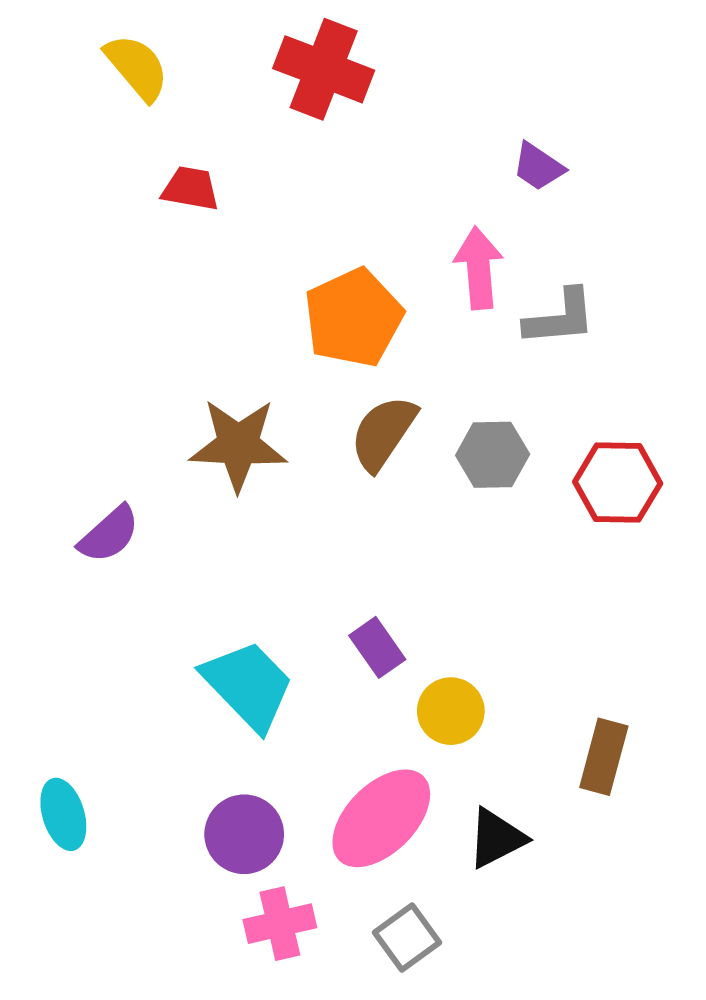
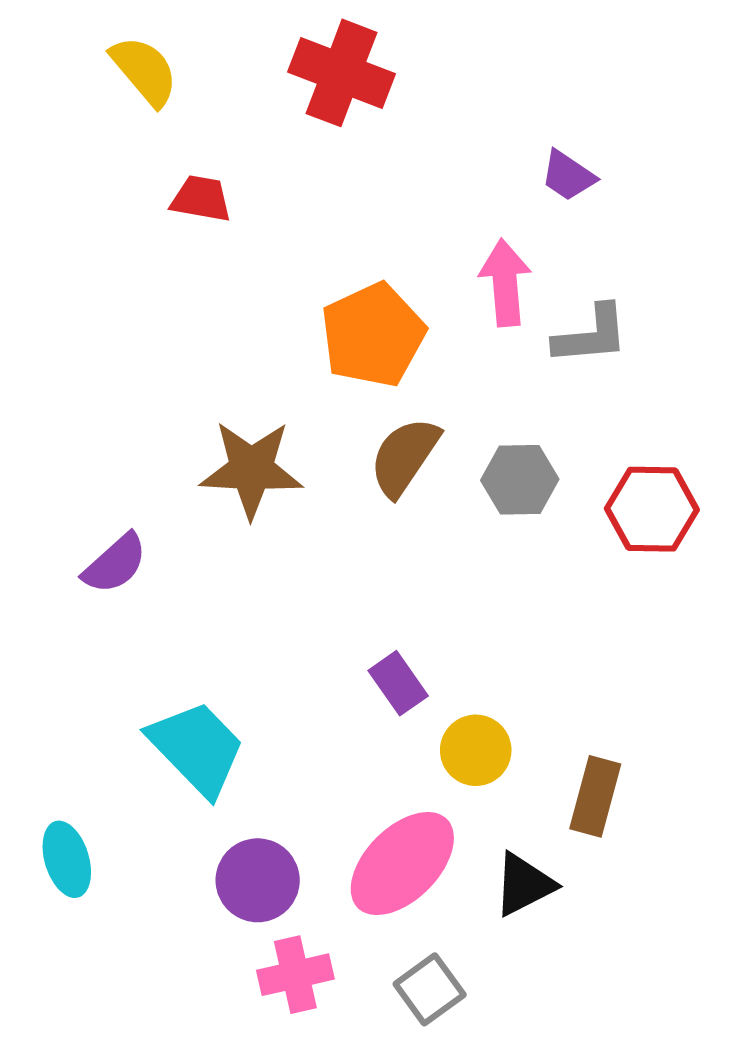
cyan trapezoid: (248, 685) -> (197, 748), moved
brown rectangle: (604, 757) -> (595, 796), moved

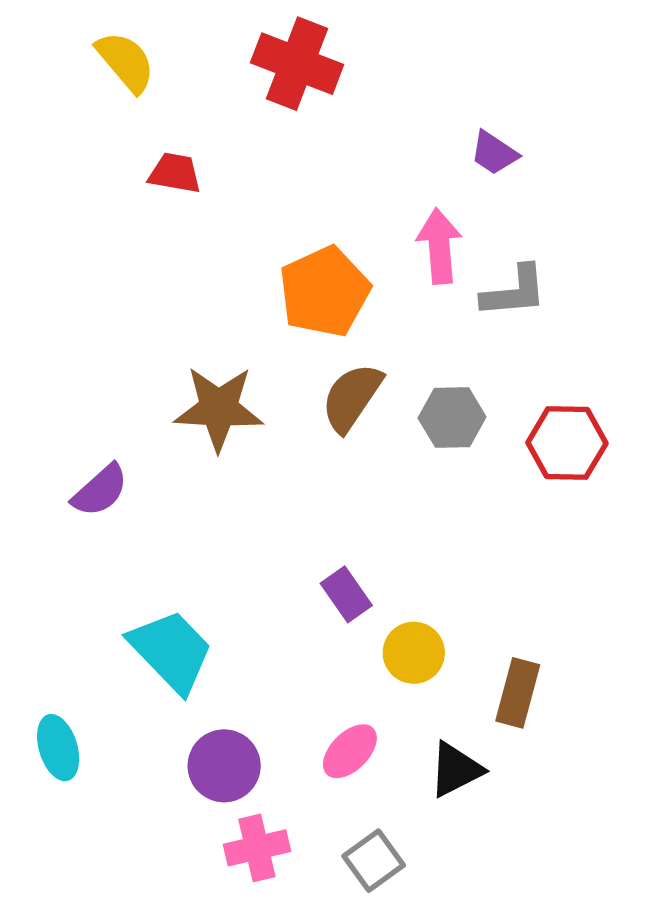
pink ellipse: (402, 864) -> (350, 751), size x0.6

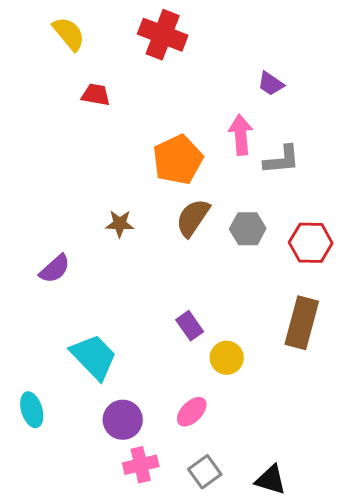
brown star: (219, 408) -> (120, 224), size x0.6
brown rectangle: (518, 693) -> (302, 323), moved, size x1.4
black triangle: (456, 769) -> (271, 480), moved, turned 44

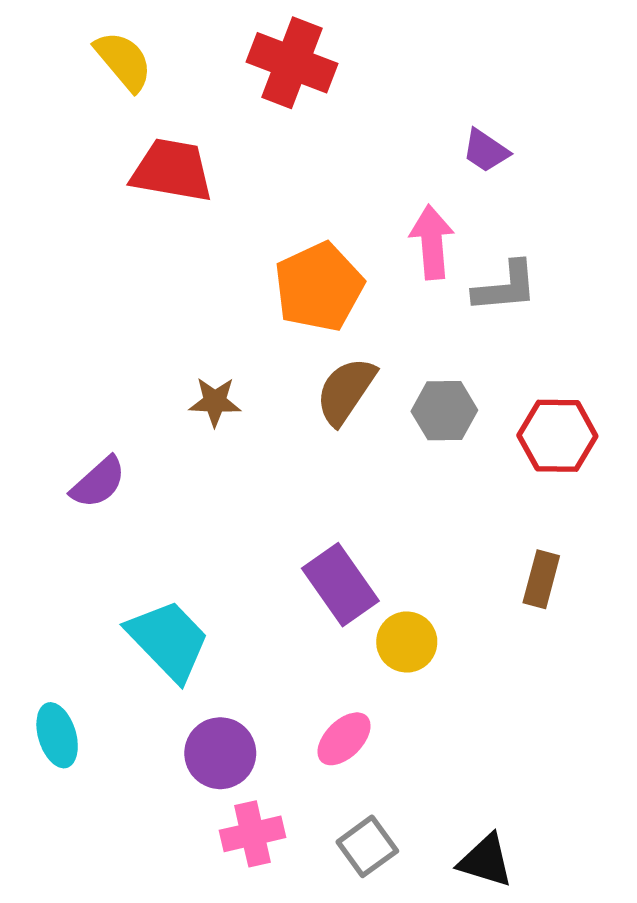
red trapezoid: (96, 95) -> (172, 170), size x1.6
brown rectangle: (302, 323) -> (541, 579), size x0.6
purple rectangle: (190, 326) -> (340, 585), size x1.5

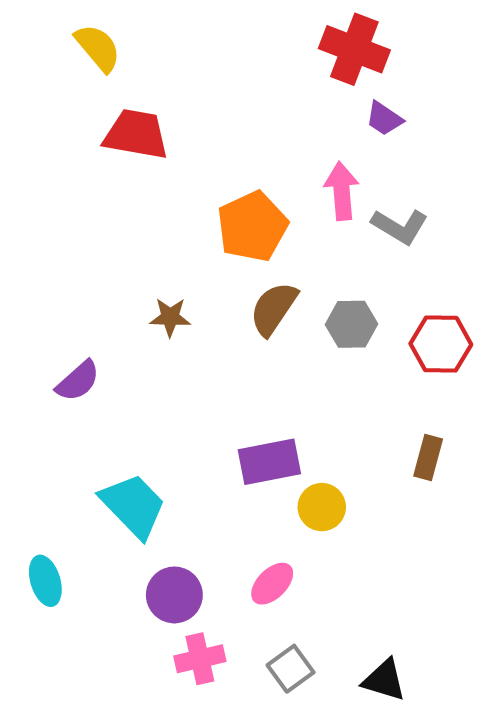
red cross: (292, 63) -> (354, 49), moved
gray L-shape: (505, 287) -> (400, 226), turned 36
purple rectangle: (340, 585) -> (269, 462), turned -66

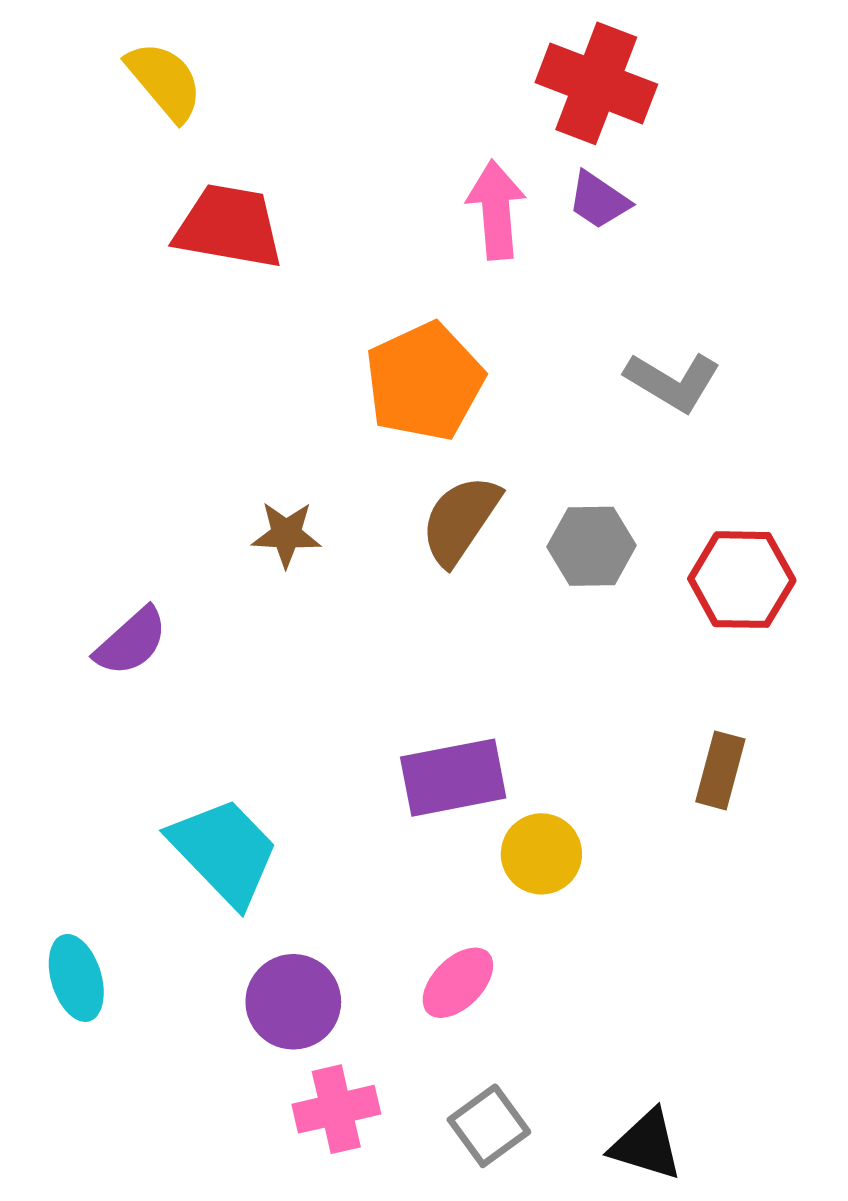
purple trapezoid: (384, 119) -> (599, 200), moved
pink arrow: (342, 191) -> (496, 210), moved

